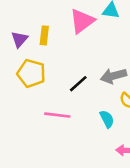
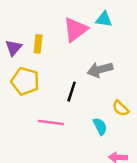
gray arrow: (113, 76) -> (100, 70), moved
black line: (78, 84) -> (72, 92), turned -30

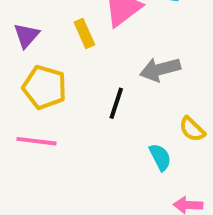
yellow rectangle: (38, 44) -> (84, 33), moved, turned -30
pink line: (51, 122) -> (36, 141), moved

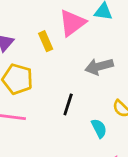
black line: (116, 103) -> (68, 104), moved

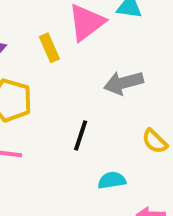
cyan semicircle: (99, 128) -> (112, 180), moved, turned -72

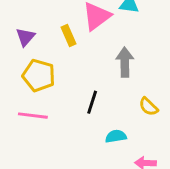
gray arrow: (123, 83) -> (125, 62), turned 104

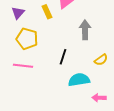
yellow semicircle: (148, 107) -> (101, 60), turned -80
cyan semicircle: (116, 136) -> (79, 80), size x1.5

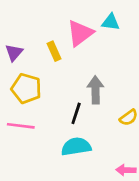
gray arrow: (85, 30) -> (95, 90), moved
cyan semicircle: (79, 80) -> (76, 147), moved

